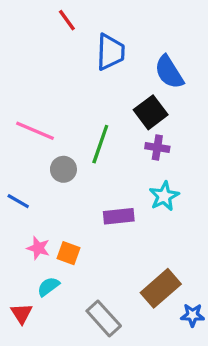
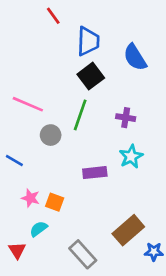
black square: (151, 112) -> (91, 76), moved

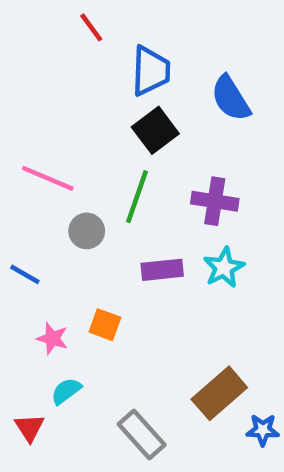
purple cross: (126, 118) -> (215, 201), size x1.4
purple rectangle: (95, 173) -> (162, 270), moved
orange square: (55, 202) -> (105, 325), moved

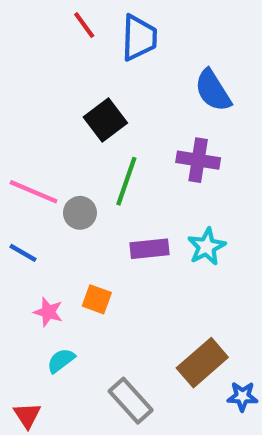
blue trapezoid: (151, 71) -> (139, 38), moved
black square: (155, 130) -> (105, 120), moved
pink line: (48, 178) -> (34, 192), moved
purple cross: (215, 201) -> (198, 160), moved
red triangle: (29, 428) -> (27, 415), moved

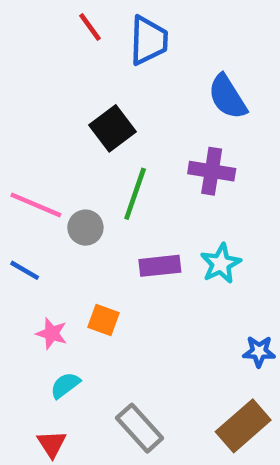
brown rectangle: (202, 363) -> (243, 426), moved
blue star: (242, 396) -> (259, 351), moved
red triangle: (27, 415) -> (52, 444), moved

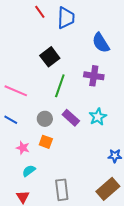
gray circle: (85, 228) -> (45, 119), moved
purple rectangle: (160, 266) -> (71, 118), turned 48
gray rectangle: (140, 428) -> (62, 190), turned 35

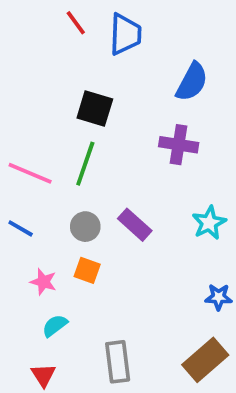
blue semicircle: (101, 43) -> (192, 82), turned -120
black square: (50, 57) -> (95, 108), turned -36
green line: (60, 86) -> (85, 164), moved
cyan star: (98, 117) -> (209, 223), moved

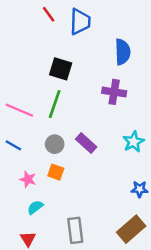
blue semicircle: (192, 82) -> (123, 52), turned -30

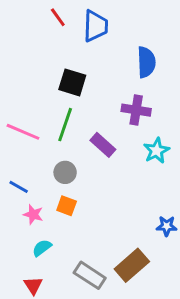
cyan star: (134, 142) -> (156, 151), moved
purple rectangle: (86, 143) -> (103, 145), moved
blue line: (13, 145) -> (19, 187), moved
brown rectangle: (131, 229) -> (132, 265), moved
gray rectangle: (75, 230) -> (90, 275), turned -50

